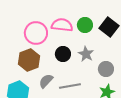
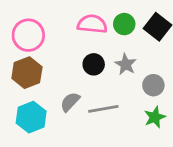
pink circle: (36, 33) -> (28, 35), moved
brown hexagon: (29, 60) -> (27, 73), moved

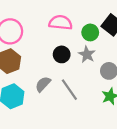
green circle: (124, 24) -> (90, 32), moved
gray line: (103, 109) -> (69, 90), turned 65

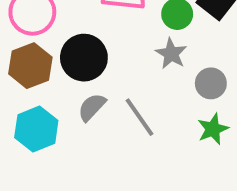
black circle: (62, 54) -> (84, 58), moved, size x1.5

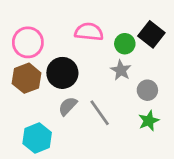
cyan hexagon: (36, 129) -> (37, 138), moved

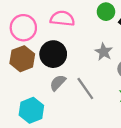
pink semicircle: (89, 32) -> (62, 19), moved
green circle: (125, 44) -> (106, 12), moved

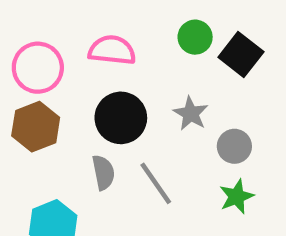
black circle: (53, 54) -> (121, 118), moved
gray semicircle: (58, 83) -> (103, 172), turned 126

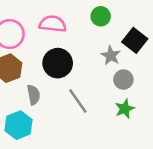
black square: (241, 55) -> (135, 40), moved
gray star: (191, 114) -> (111, 56), moved
gray semicircle: (103, 172) -> (34, 95), moved

